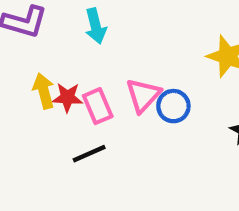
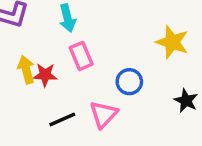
pink triangle: (143, 95) -> (104, 114), moved
pink rectangle: (98, 106) -> (81, 56), moved

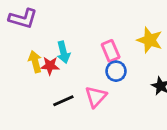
cyan arrow: (67, 18) -> (63, 52), moved
pink rectangle: (81, 56) -> (111, 51), moved

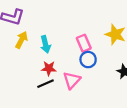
yellow arrow: (35, 62) -> (21, 40), moved, turned 42
red star: (50, 66) -> (49, 68), moved

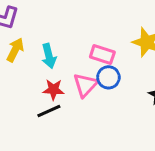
pink rectangle: (84, 43) -> (102, 54), turned -49
pink triangle: (72, 80) -> (86, 85), moved

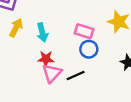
pink triangle: (86, 85) -> (52, 73), moved
black line: (49, 111) -> (76, 75), moved

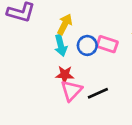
yellow arrow: (16, 28) -> (65, 24), moved
blue circle: (89, 49) -> (87, 45), moved

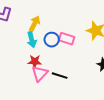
black line: (98, 93) -> (60, 76), turned 42

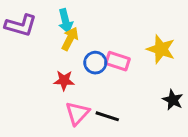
cyan arrow: (32, 40) -> (65, 21), moved
red star: (35, 62) -> (64, 81), moved

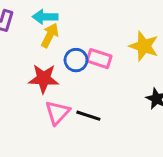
cyan arrow: (65, 21) -> (45, 17), turned 105
red star: (64, 81) -> (44, 79), size x1.4

